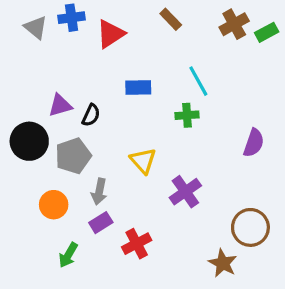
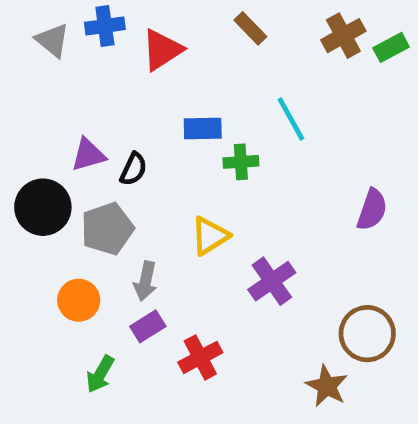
green cross: (187, 115) -> (241, 162), moved
yellow triangle: (143, 161) -> (210, 236), turned 40

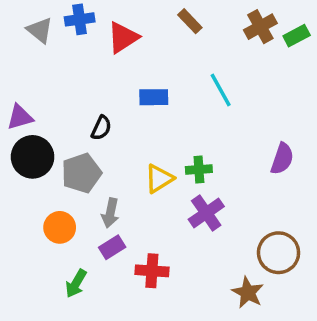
purple triangle: (88, 155) -> (20, 117), moved
green cross: (241, 162) -> (199, 170), moved
red cross: (200, 357) -> (152, 271), turned 32

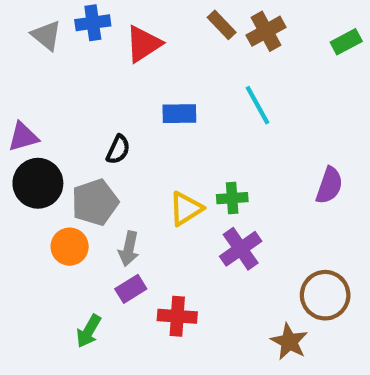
brown cross: (260, 27) -> (266, 31), moved
orange circle: (60, 227) -> (70, 247), moved

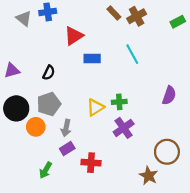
red triangle: (144, 44) -> (74, 36), moved
black semicircle: (118, 149) -> (49, 73), moved
black circle: (38, 183) -> (16, 108), moved

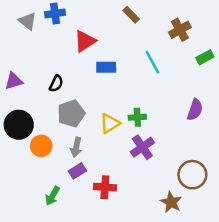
brown cross: (137, 16) -> (180, 30), moved
green rectangle: (178, 22) -> (205, 57), moved
gray pentagon: (49, 104) -> (71, 113), moved

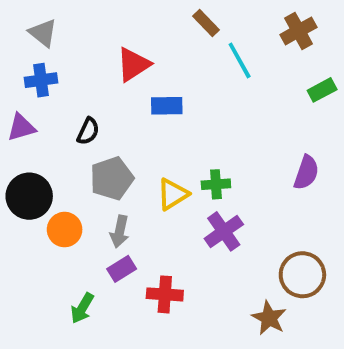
blue cross: (55, 14) -> (41, 80), moved
brown cross: (180, 30) -> (298, 31), moved
cyan line: (152, 62) -> (240, 60), moved

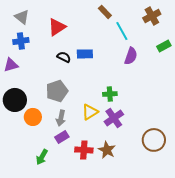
red triangle: (133, 64) -> (57, 27), moved
black semicircle: (88, 131) -> (64, 57), moved, turned -88
purple semicircle: (306, 173) -> (131, 56), moved
yellow triangle: (173, 194) -> (90, 112), moved
brown star: (269, 318) -> (107, 150), moved

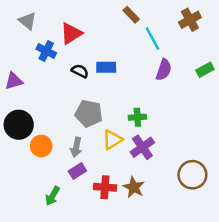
blue cross: (21, 41) -> (46, 51), moved, turned 35
green rectangle: (164, 46) -> (205, 70), moved
gray pentagon: (57, 91) -> (89, 113), moved, turned 30

